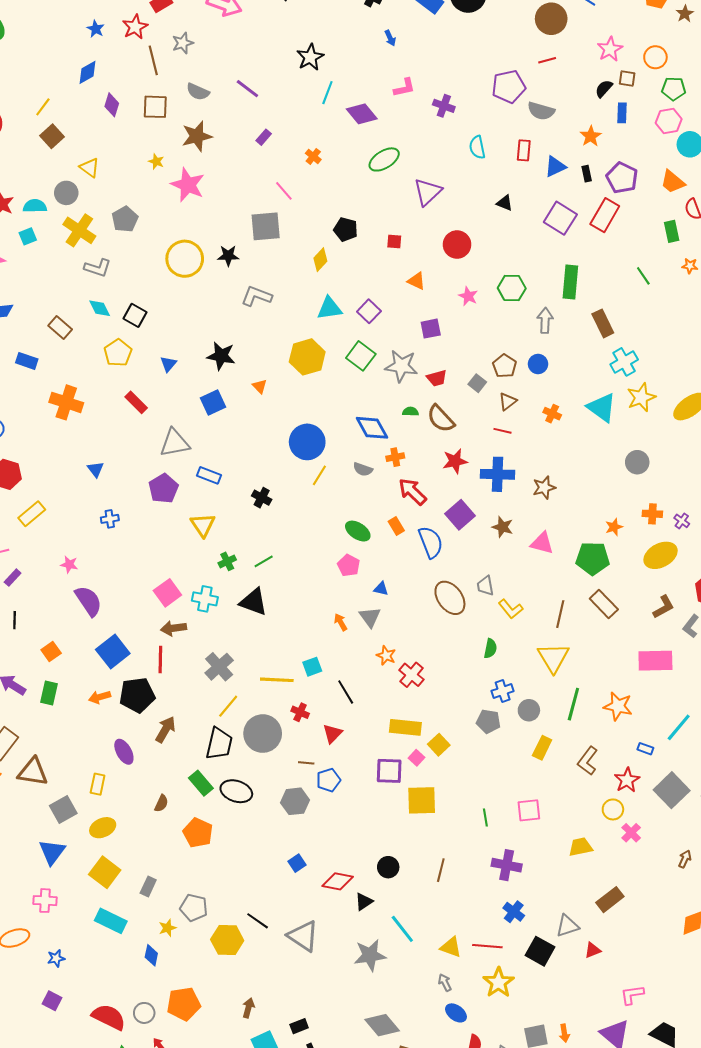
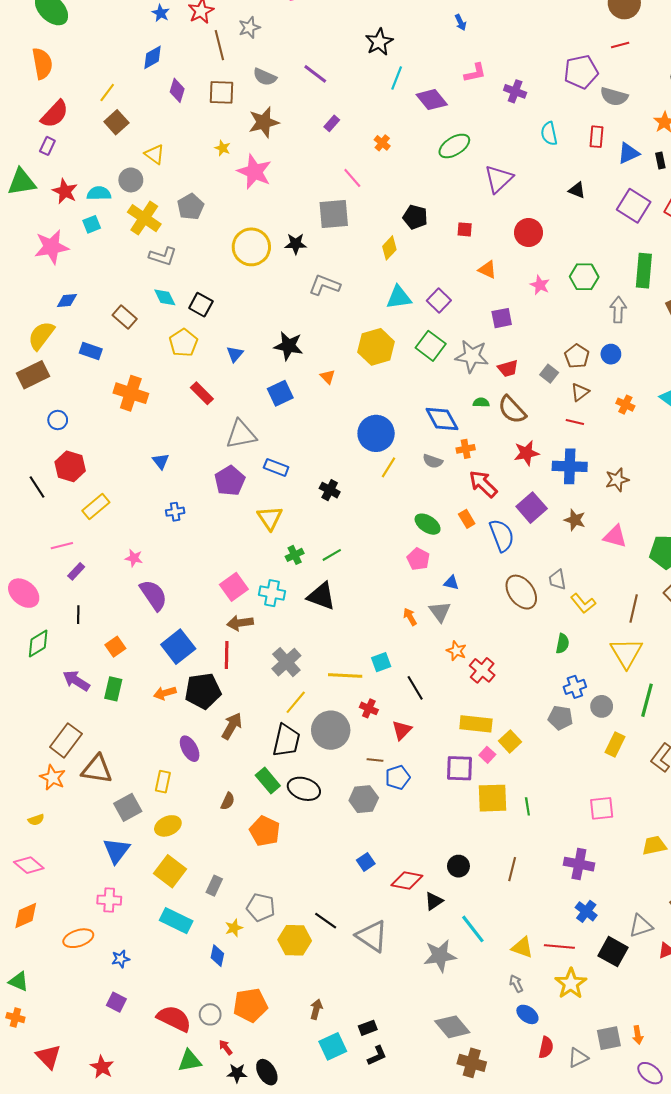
green line: (485, 818) -> (527, 806), moved

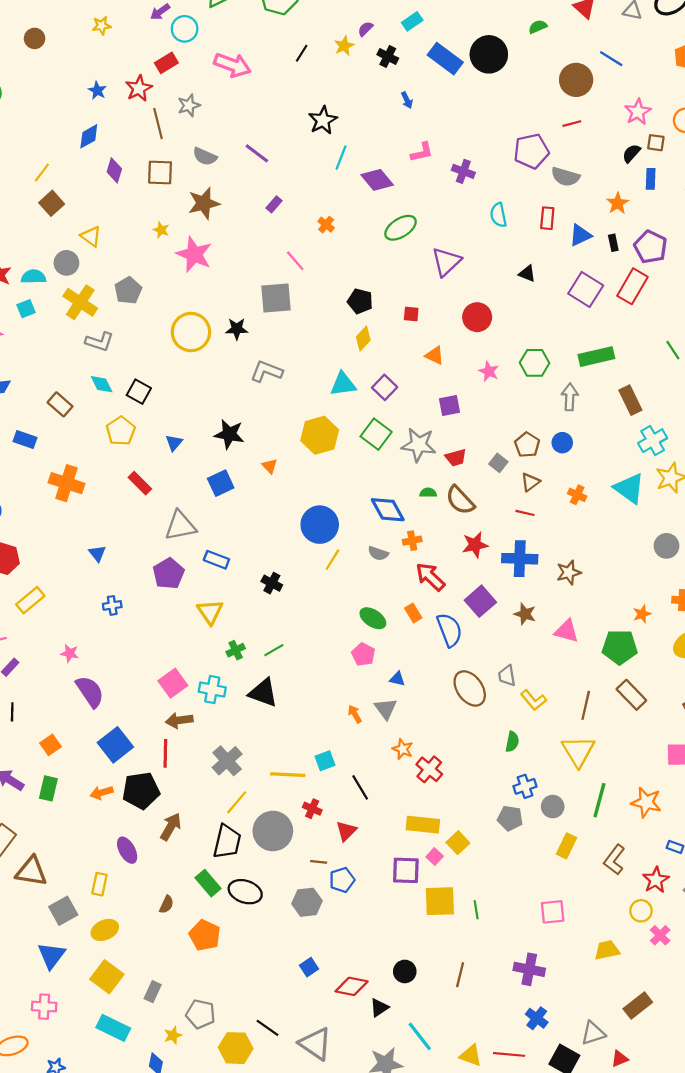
yellow diamond: (389, 248) -> (363, 338), moved
green rectangle: (644, 271) -> (596, 357), turned 72

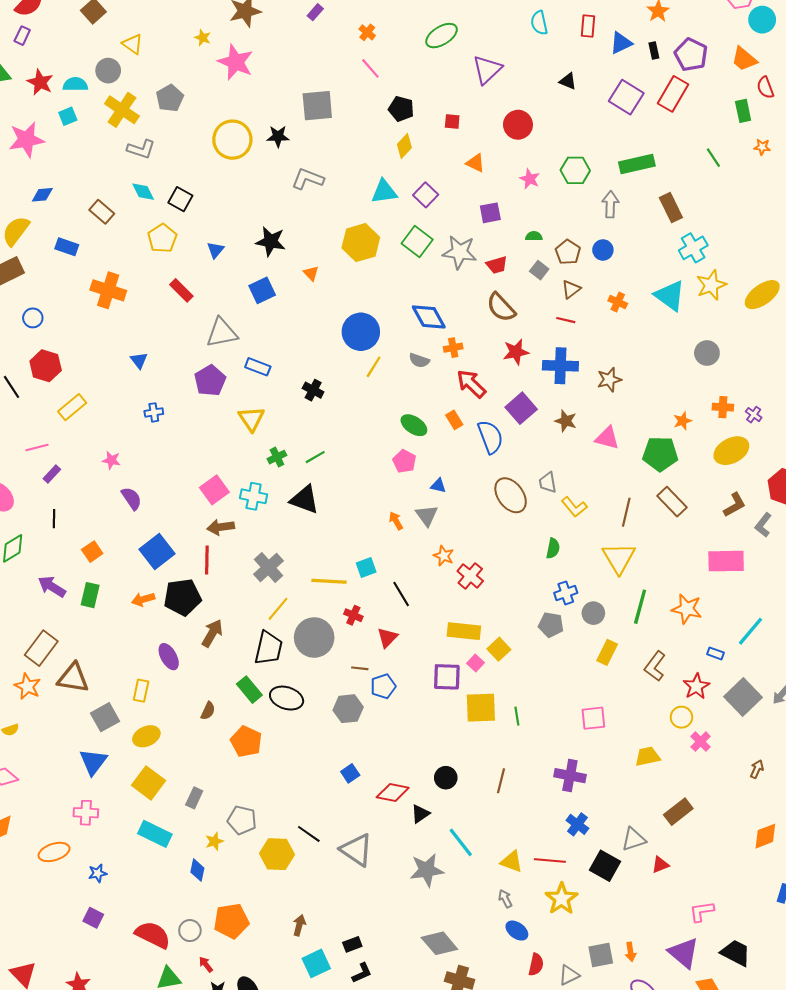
pink line: (295, 261) -> (370, 68), moved
green semicircle: (428, 493) -> (534, 236), moved
purple semicircle: (90, 692) -> (132, 498), size x0.7

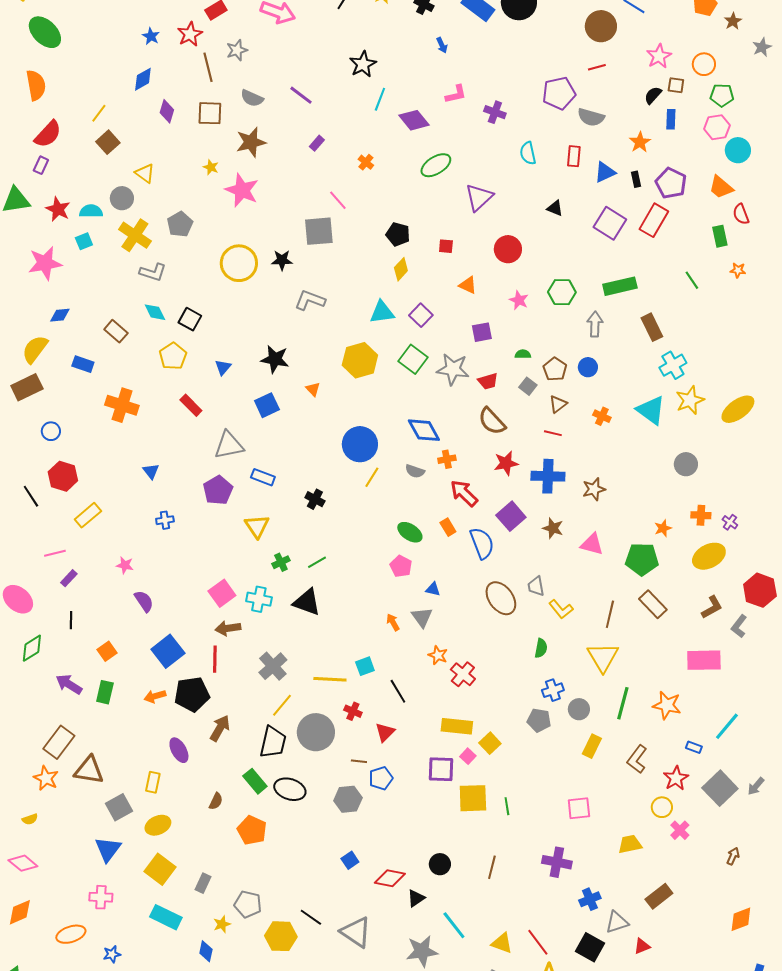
pink line: (370, 68) -> (338, 200), moved
blue cross: (577, 824) -> (590, 899), moved, turned 30
red line: (550, 860) -> (538, 942), turned 48

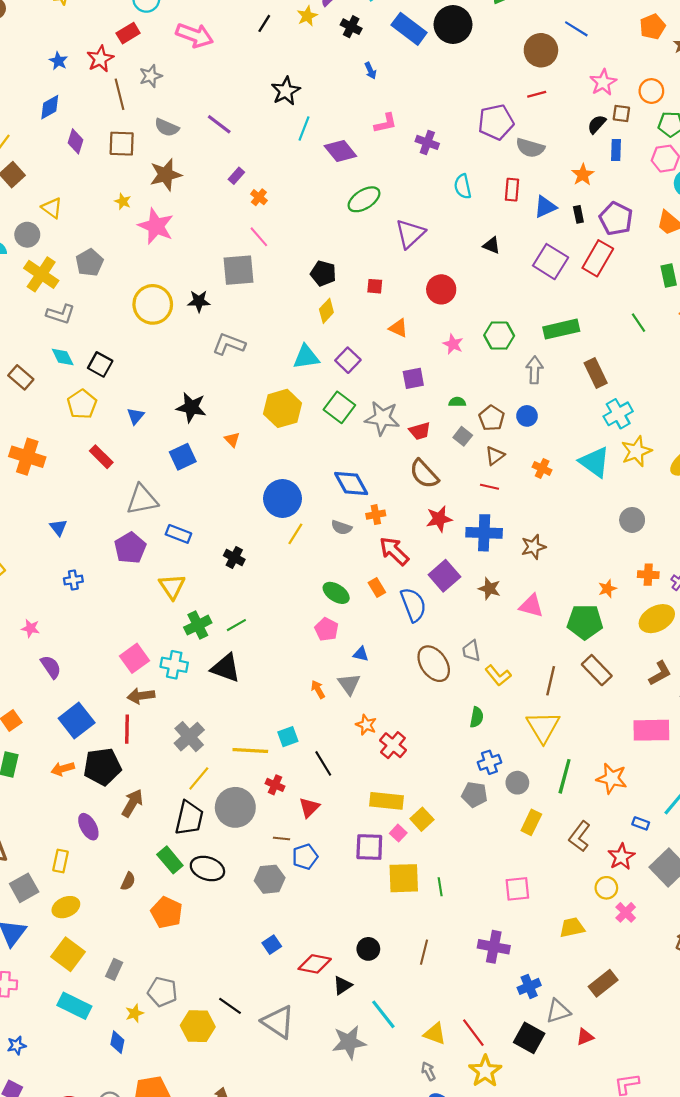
orange cross: (366, 162) -> (259, 197), moved
green cross: (281, 562) -> (198, 625), size x1.4

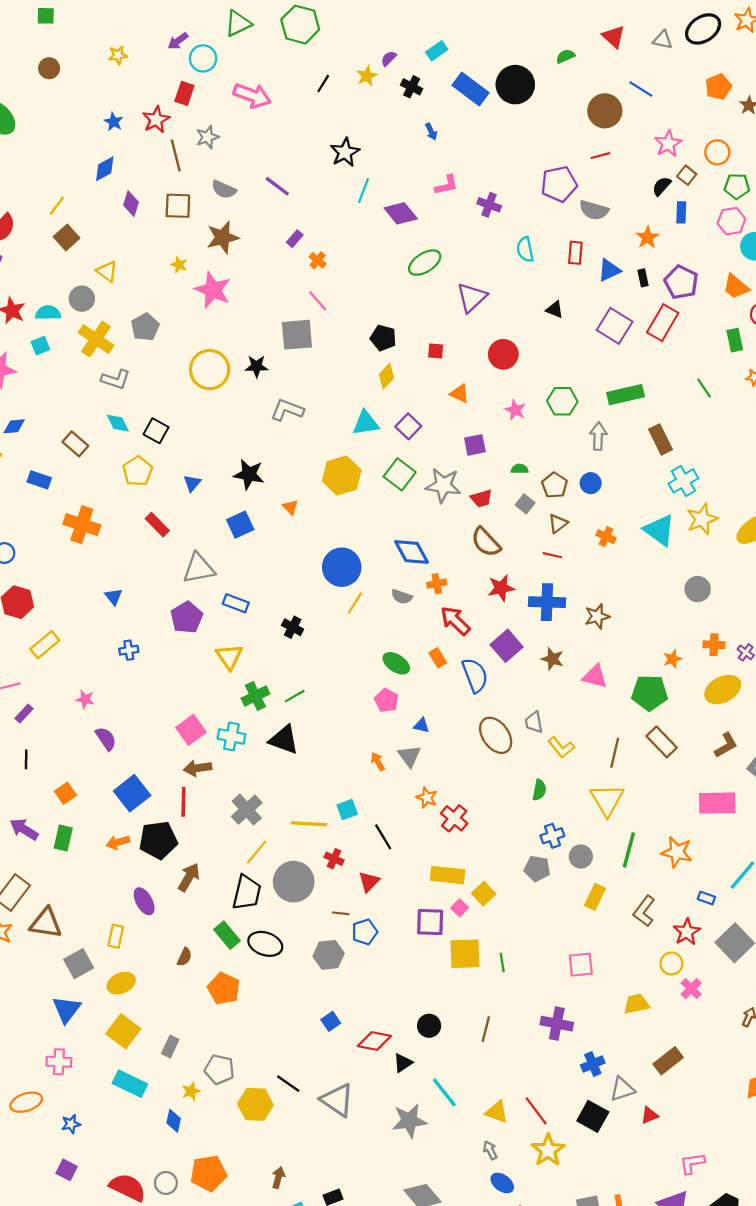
red rectangle: (128, 33) -> (184, 93), turned -40
brown square: (621, 114) -> (687, 175), turned 30

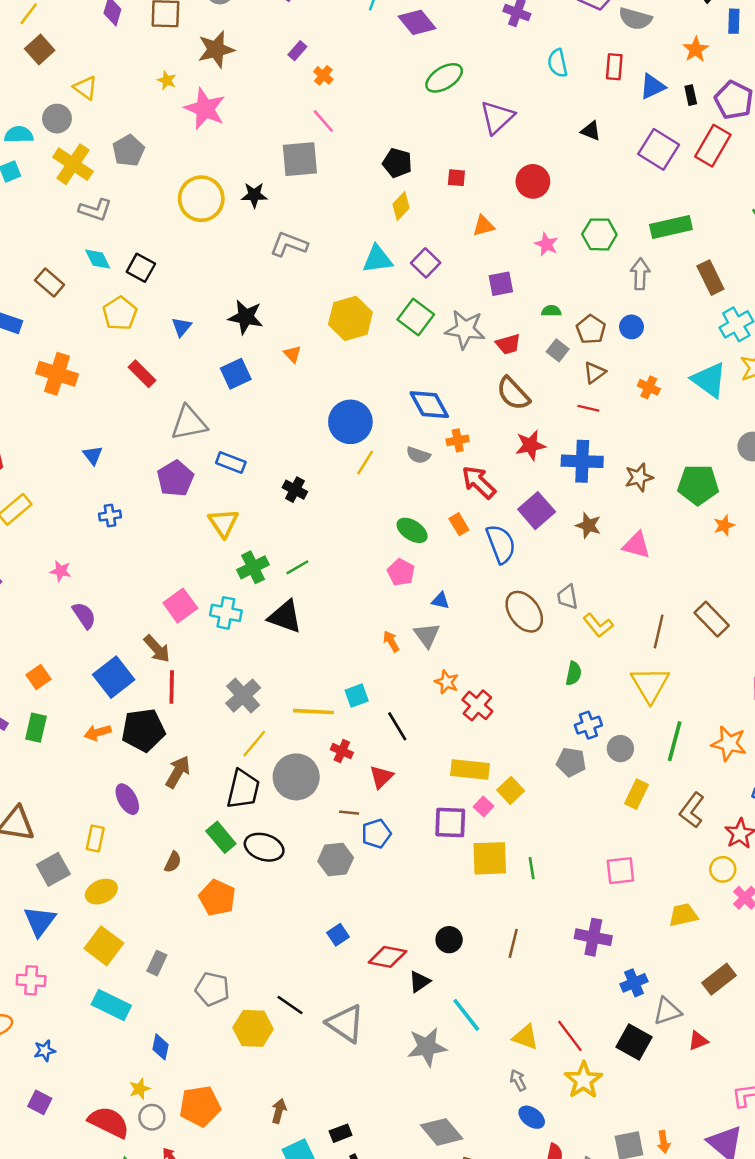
orange triangle: (460, 394) -> (484, 226), turned -40
green pentagon: (650, 693) -> (698, 485), moved
brown arrow: (198, 768) -> (157, 649), moved, turned -124
yellow star: (191, 1091) -> (140, 1089), moved

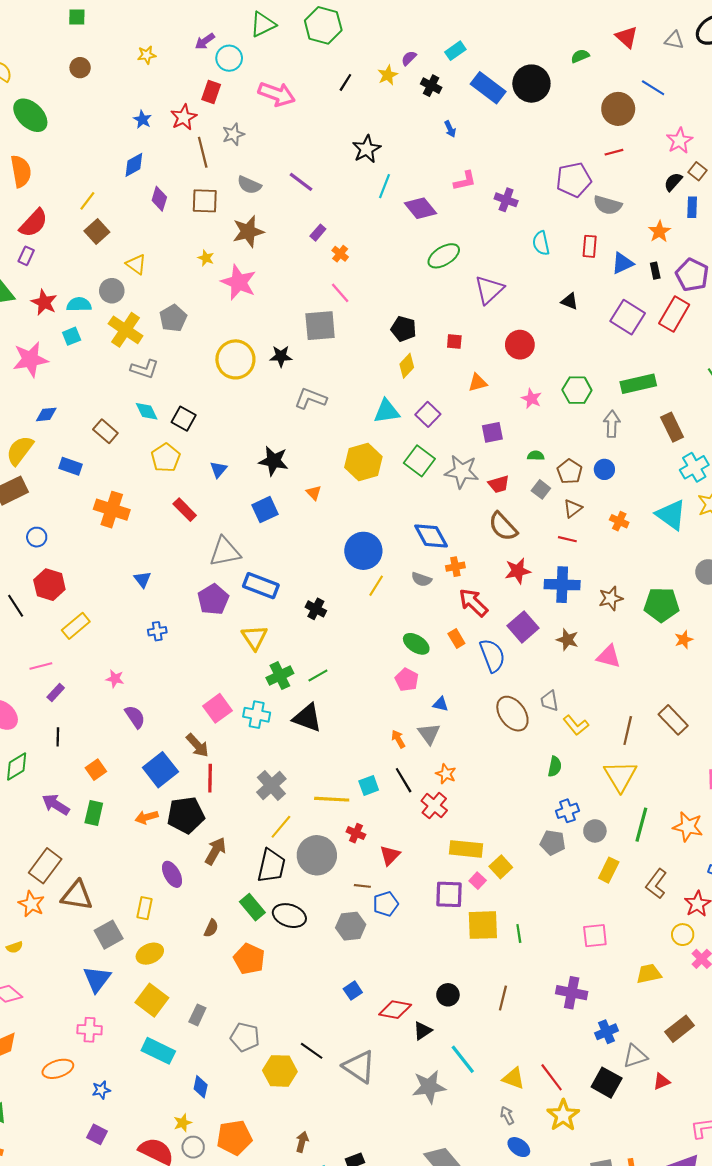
blue rectangle: (231, 463) -> (261, 586), size x1.4
red cross: (477, 705) -> (434, 806), moved
black line: (397, 726) -> (404, 780), moved

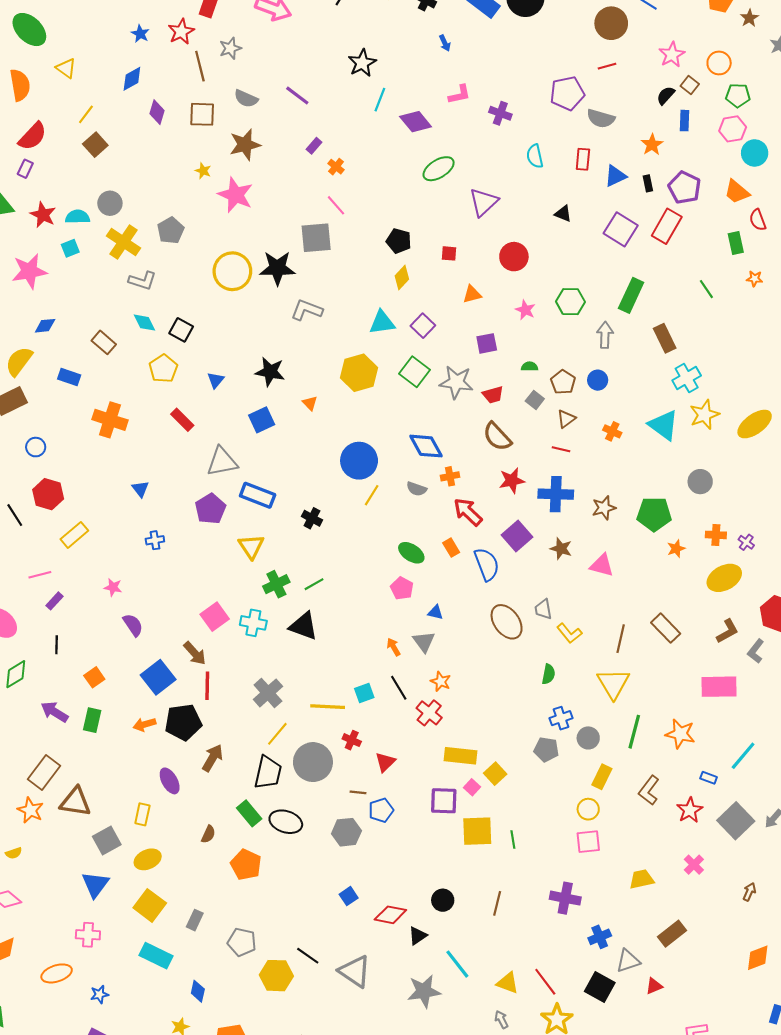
yellow triangle: (136, 264) -> (66, 68), moved
black star: (281, 356) -> (277, 268), size x1.6
green rectangle: (638, 384) -> (631, 295), turned -52
yellow circle: (683, 935) -> (588, 809), moved

